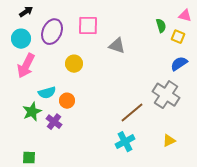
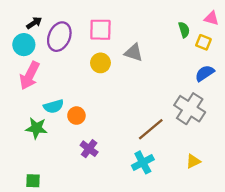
black arrow: (26, 12) -> (34, 23), moved
yellow circle: (74, 64) -> (100, 63), moved
green star: (32, 112) -> (36, 128), turned 30
purple cross: (54, 122) -> (89, 149), moved

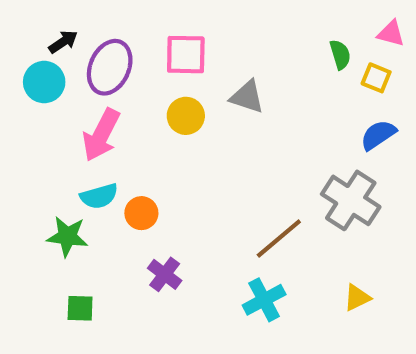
pink arrow: (30, 75) -> (101, 135), moved
green square: (33, 181) -> (80, 308), moved

